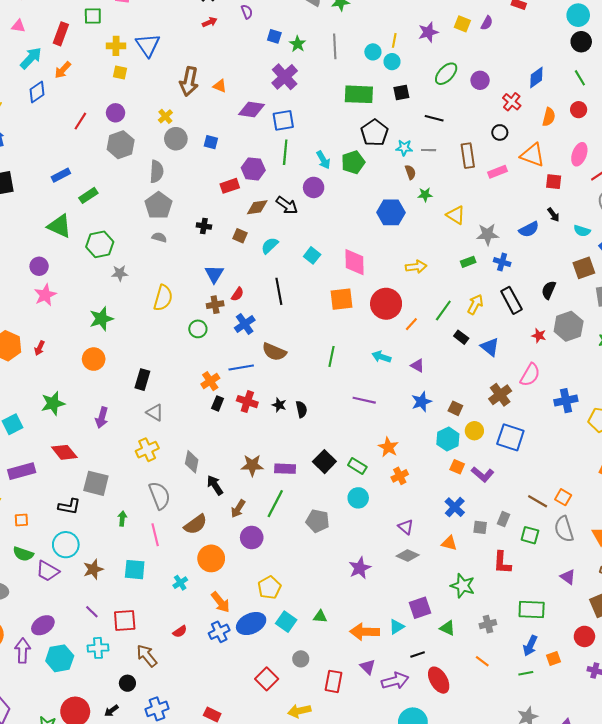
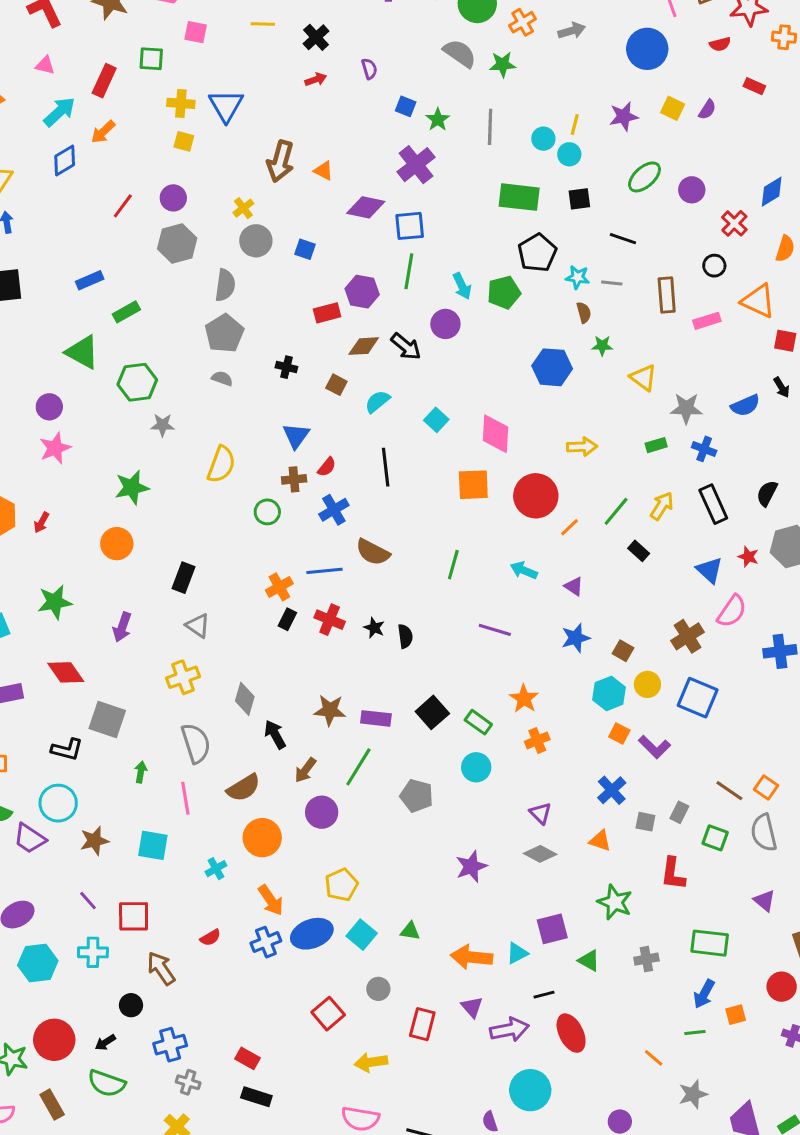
blue triangle: (490, 347) -> (709, 570), moved
orange line: (482, 661) -> (654, 1058), moved

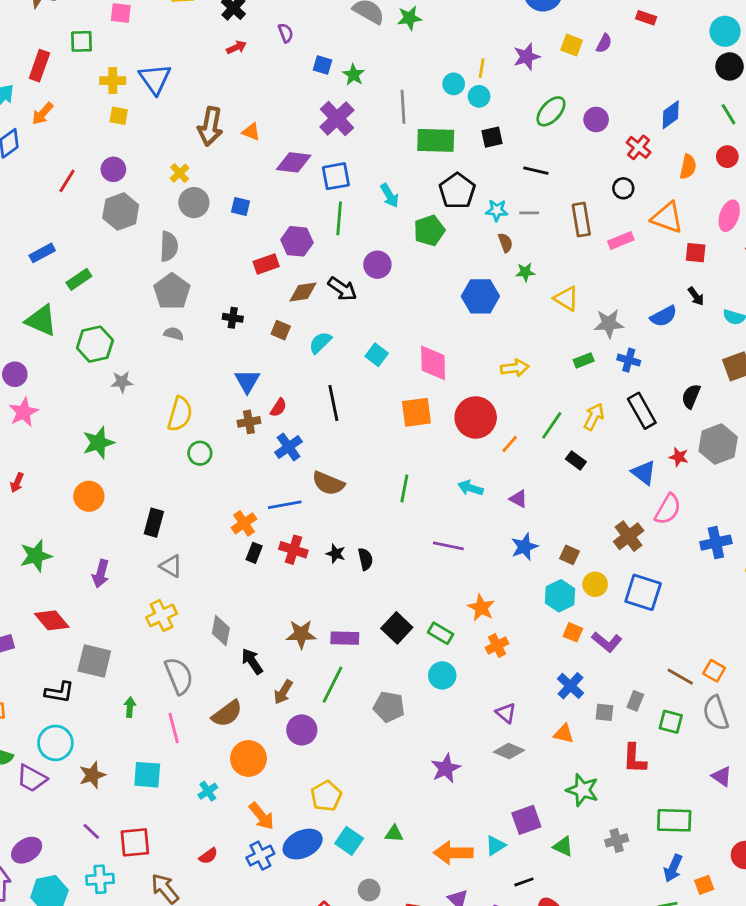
gray line: (490, 127) -> (403, 107), moved
cyan arrow: (462, 286) -> (390, 196), moved
green circle: (267, 512) -> (200, 453), moved

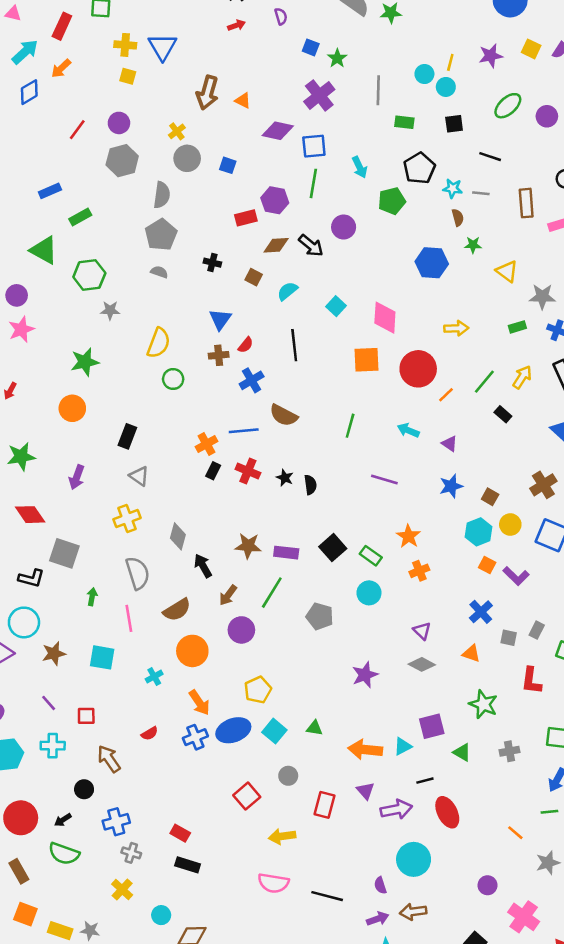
green rectangle: (436, 140) -> (404, 122), size x0.6
red square: (135, 842) -> (86, 716), size x0.7

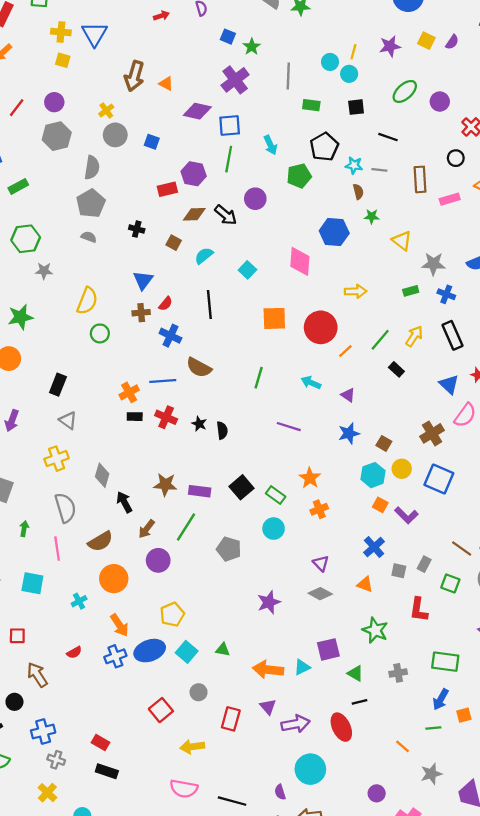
pink diamond: (385, 318) -> (300, 261), moved
blue cross: (252, 380) -> (170, 336), turned -35
black rectangle: (213, 471) -> (135, 417), turned 64
black line: (425, 781) -> (359, 702), moved

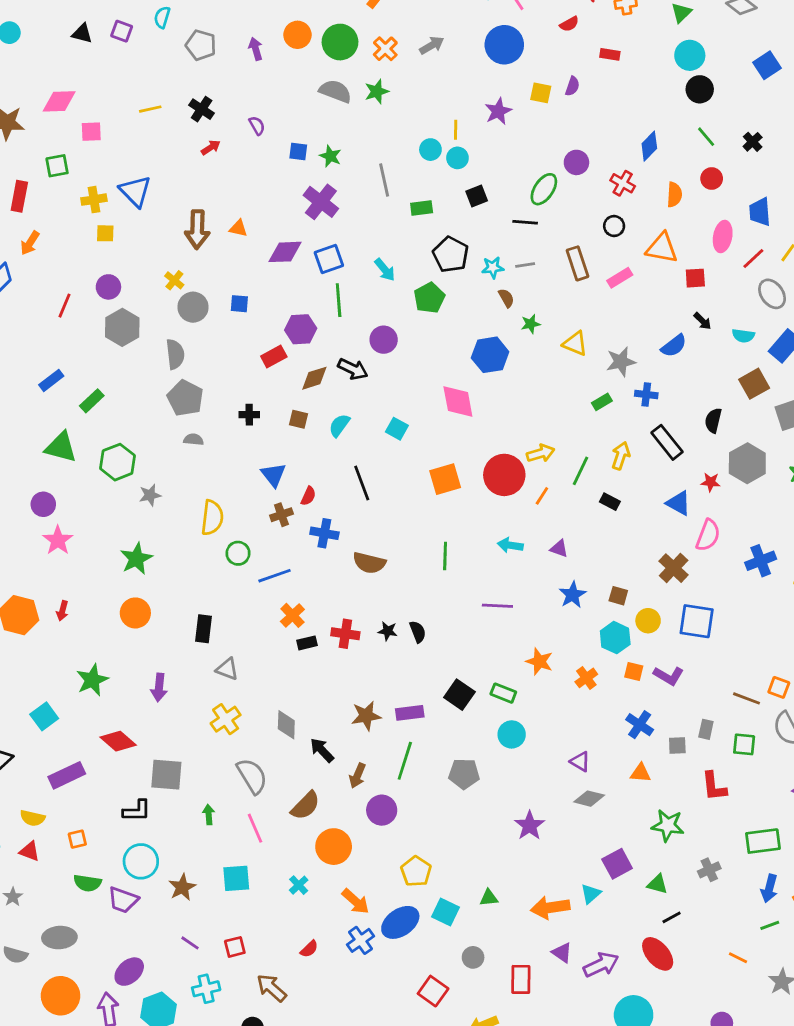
green ellipse: (405, 91) -> (544, 189), moved
yellow arrow: (356, 291) -> (541, 453), moved
blue line: (163, 381) -> (274, 576), moved
orange cross: (319, 509) -> (586, 678), moved

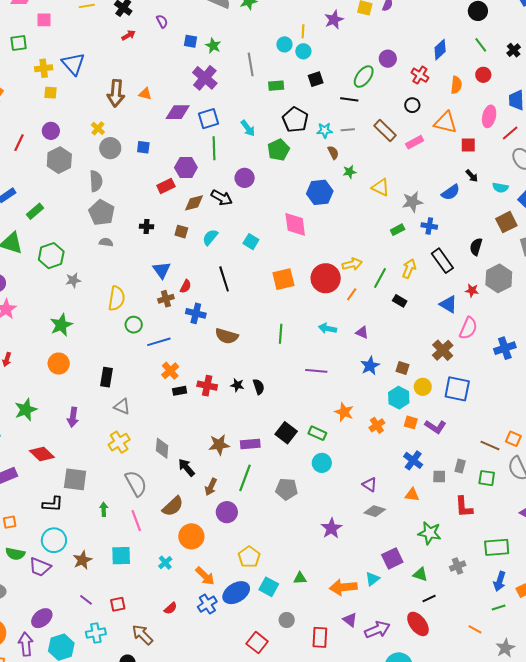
brown rectangle: (578, 263) -> (385, 130), turned -30

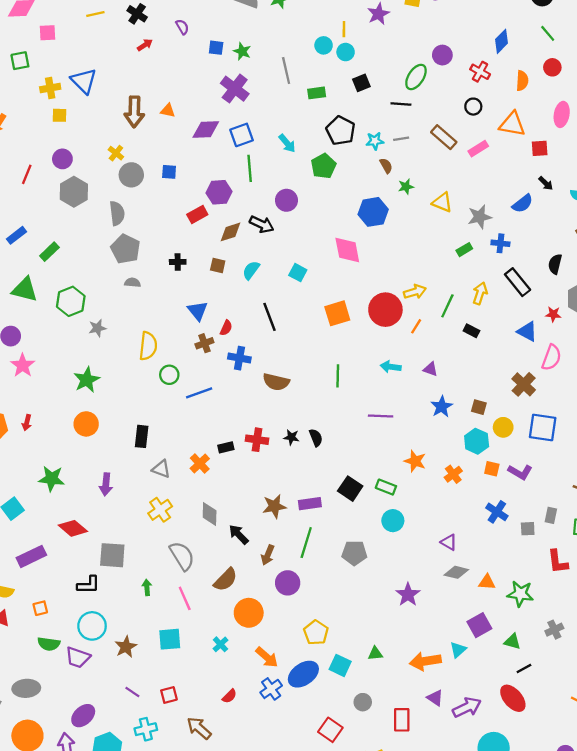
orange cross: (170, 371) -> (200, 464), moved
green star: (26, 410) -> (52, 479), turned 30
orange triangle: (412, 495) -> (487, 582), moved

